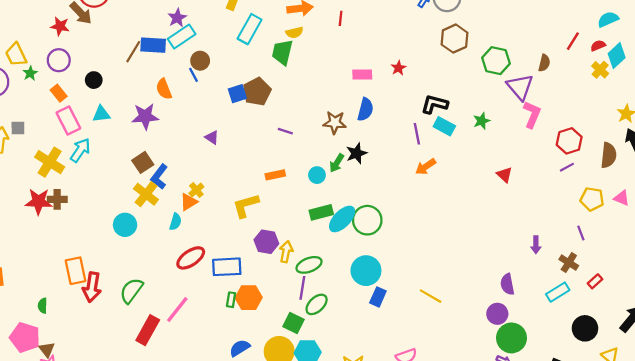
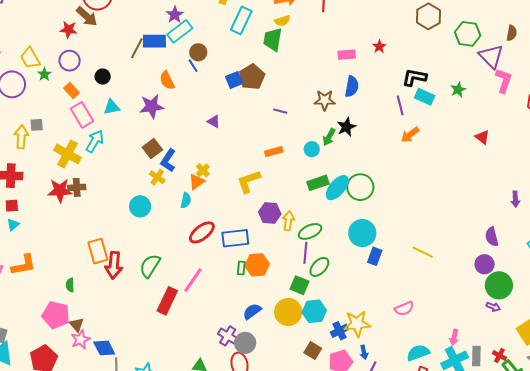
yellow cross: (146, 194) -> (157, 177), size x0.7

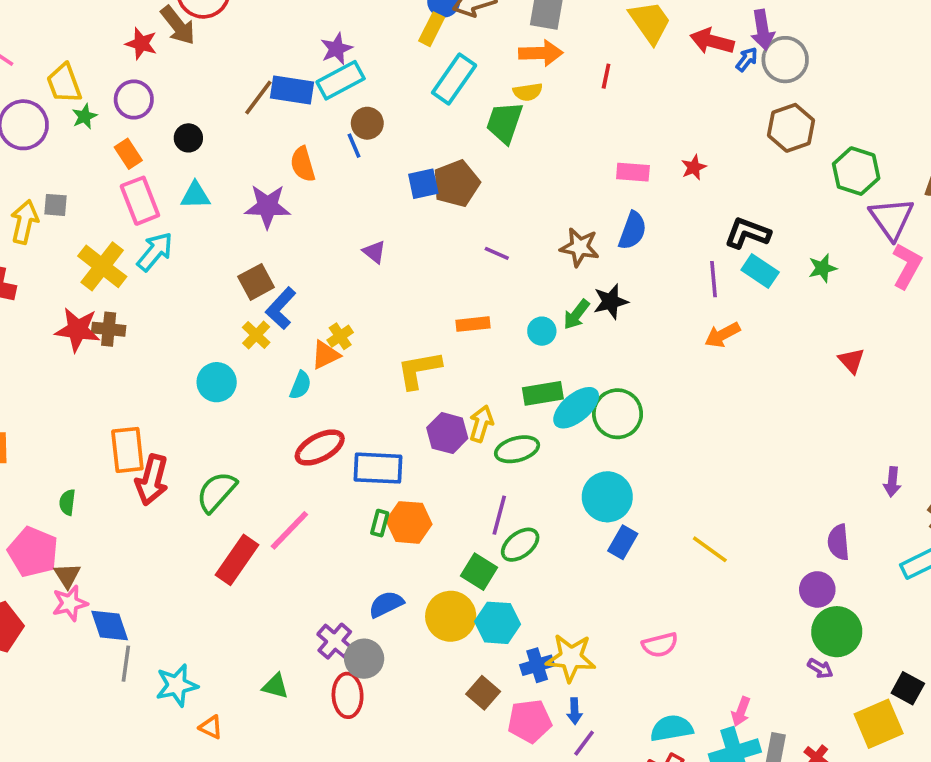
yellow arrow: (288, 221) -> (481, 424), moved
green ellipse: (310, 231) -> (517, 449), moved

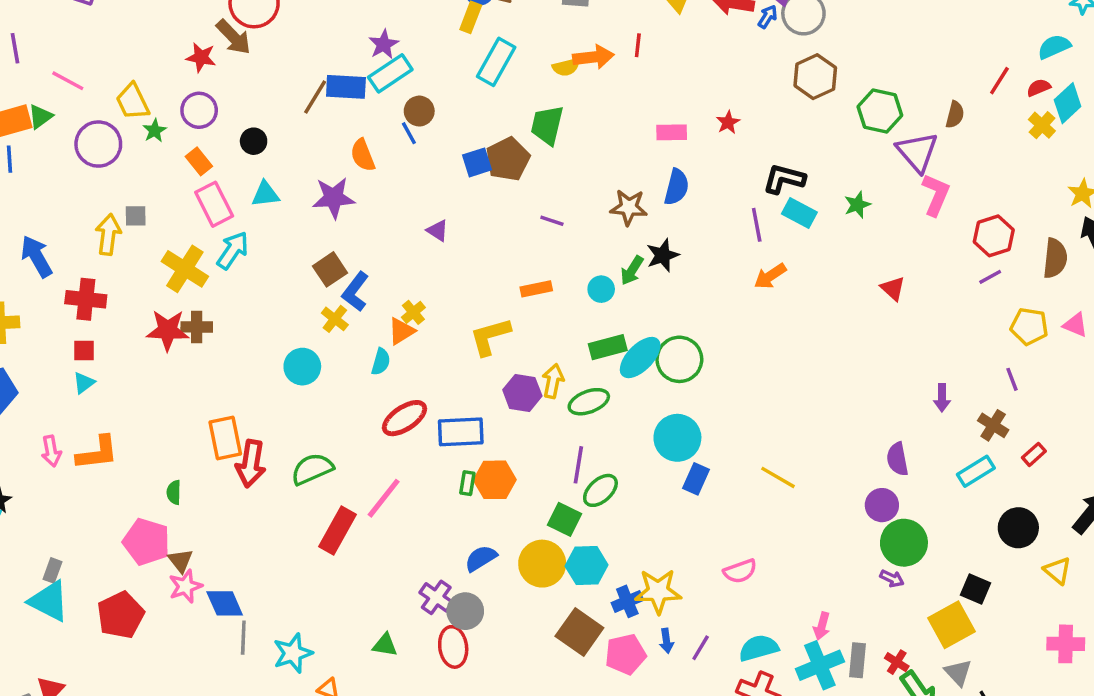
orange arrow: (541, 53) -> (593, 57), moved
green trapezoid: (504, 123) -> (547, 125), moved
green semicircle: (216, 492) -> (312, 469), turned 30
brown square: (483, 693) -> (579, 632), size x1.5
purple line: (584, 743) -> (701, 648), moved

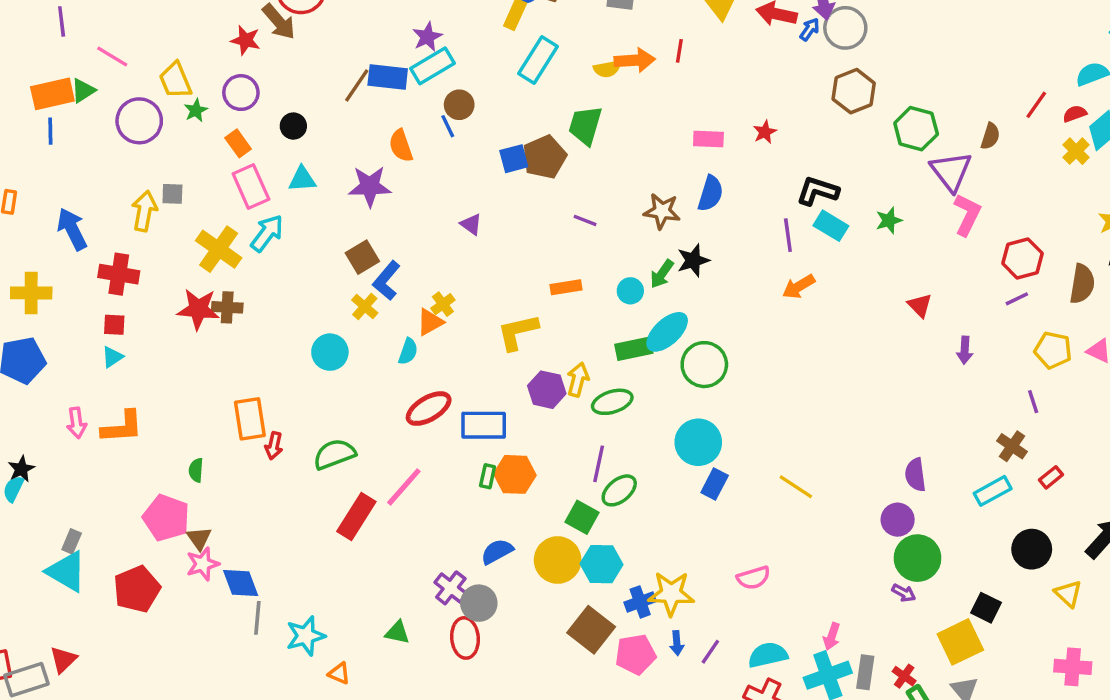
cyan ellipse: (640, 358) -> (667, 332), moved
purple arrow: (942, 398) -> (965, 350), moved
red arrow: (251, 464) -> (274, 446), size x0.6

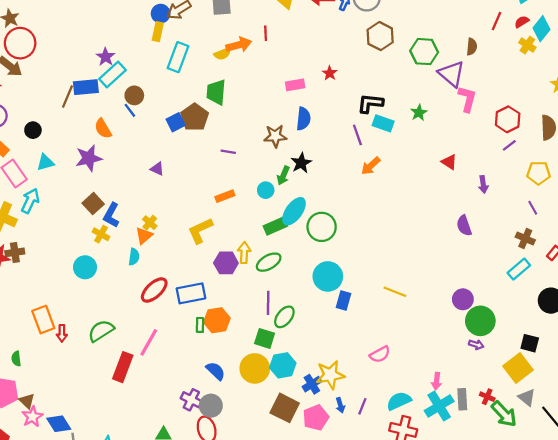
purple semicircle: (915, 475) -> (464, 226), moved
blue semicircle: (497, 552) -> (216, 371), turned 84

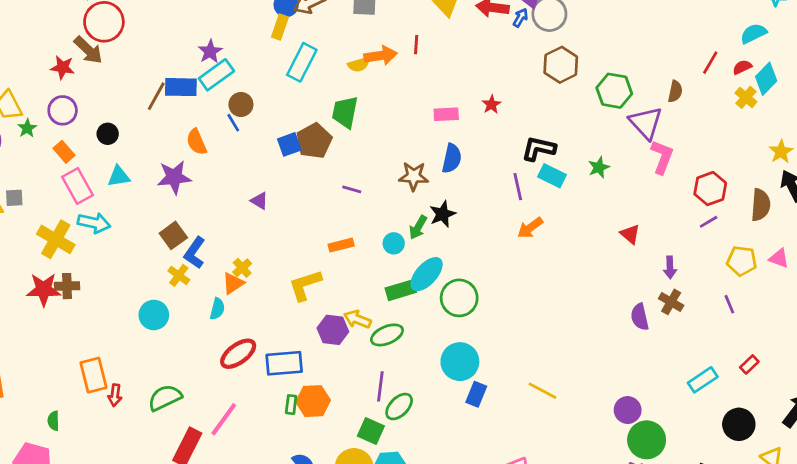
cyan arrow: (30, 201) -> (94, 223), turned 70
brown cross: (525, 239) -> (671, 302), moved
yellow arrow: (244, 253) -> (357, 319), turned -78

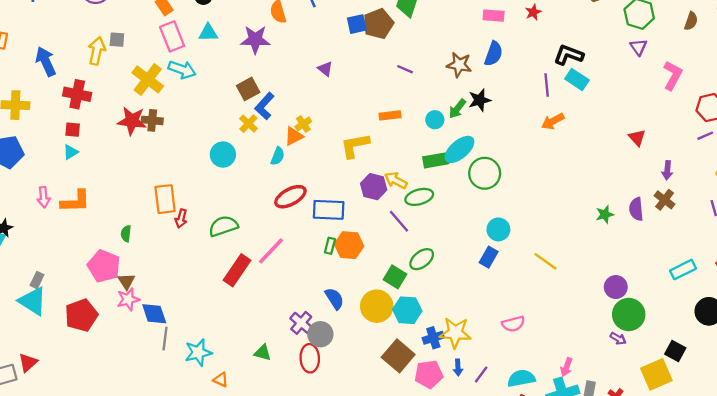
purple triangle: (646, 123) -> (638, 47), moved, size x0.6
green star: (599, 167) -> (605, 214), moved
cyan circle: (460, 362) -> (498, 229), moved, size x0.7
purple line: (380, 386) -> (399, 221), moved, turned -55

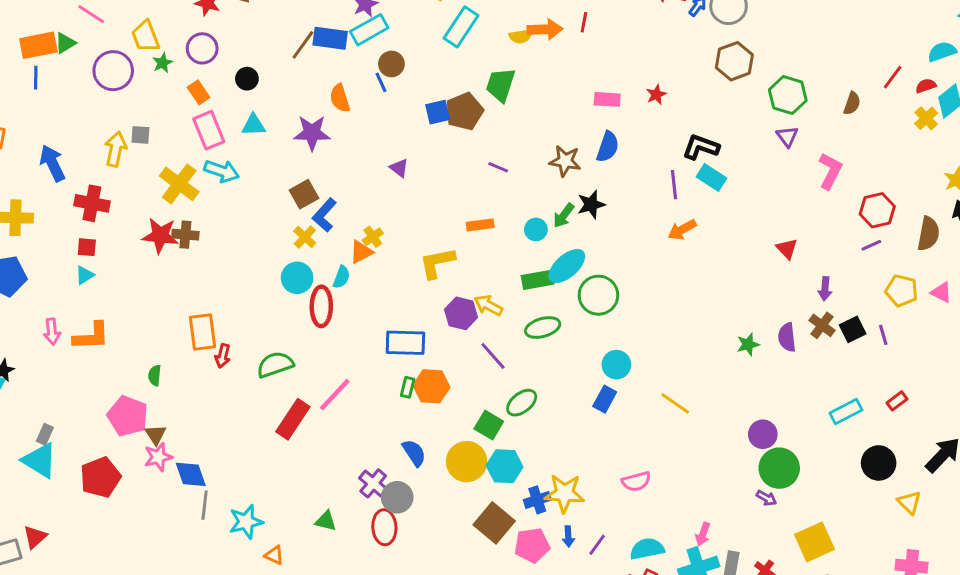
cyan circle: (223, 155) -> (297, 278), moved
red ellipse: (290, 197) -> (321, 306), moved, turned -60
green ellipse: (419, 197) -> (543, 328), moved
black square: (675, 351) -> (853, 329), moved, turned 36

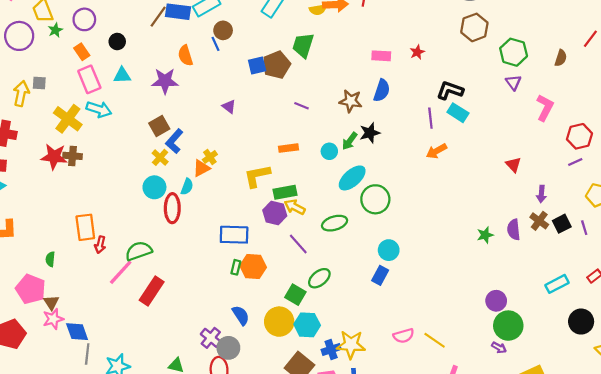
green rectangle: (538, 280) -> (285, 192), moved
pink line: (335, 395) -> (121, 272), moved
yellow line: (675, 403) -> (435, 340), moved

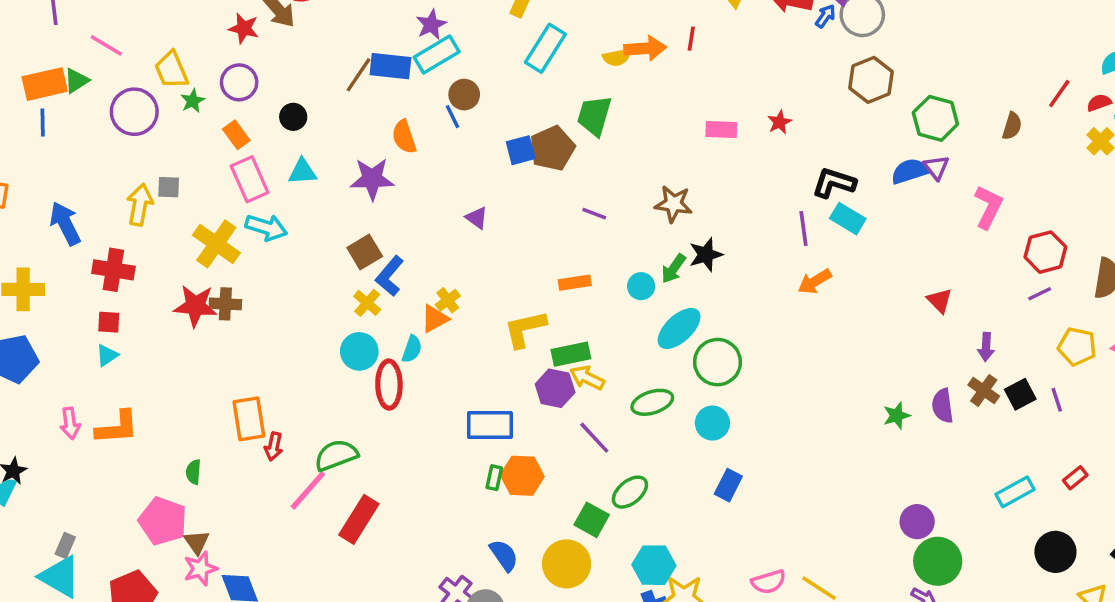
blue semicircle: (382, 90) -> (910, 171), moved, turned -125
cyan circle: (389, 250) -> (712, 423), moved
cyan hexagon: (307, 325) -> (654, 565), moved

